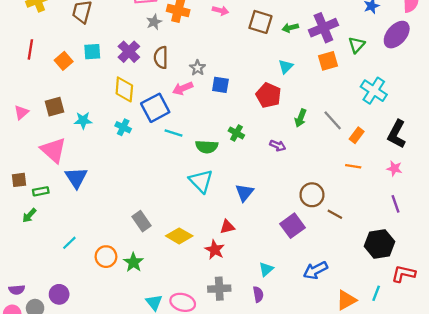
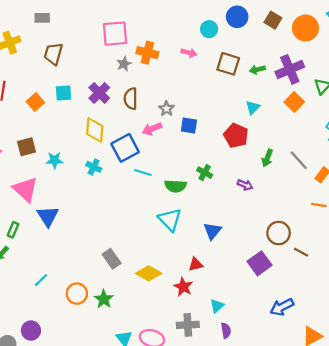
orange square: (328, 61) -> (294, 102), turned -30
green rectangle: (41, 191) -> (13, 230), turned -56
cyan triangle: (266, 269) -> (217, 306), moved

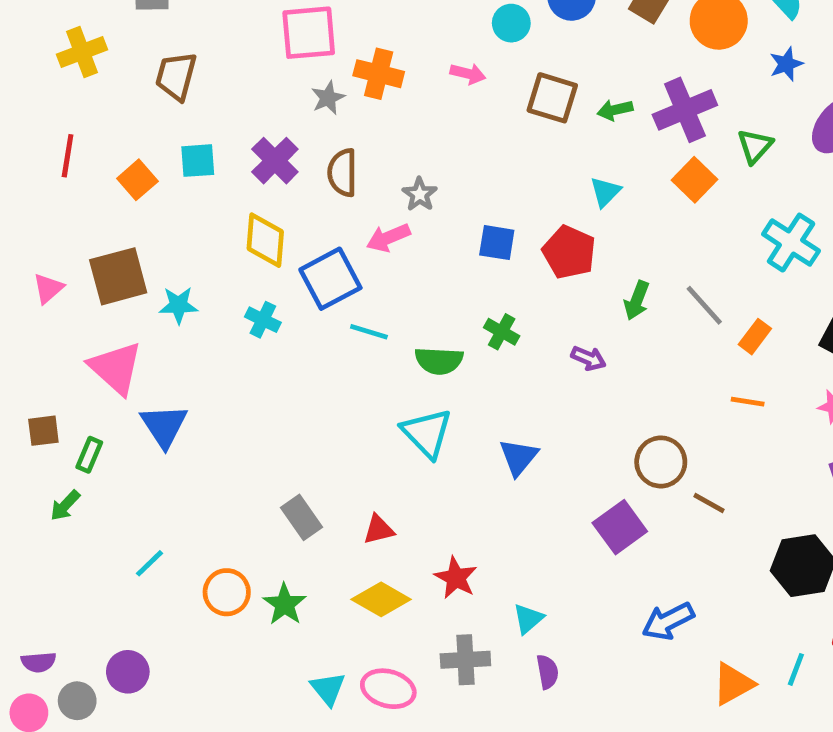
blue square: (189, 125) -> (497, 243), moved
brown square: (26, 147) -> (118, 276), size x1.4
red triangle: (196, 264) -> (379, 530), moved
yellow diamond: (149, 273) -> (381, 599), moved

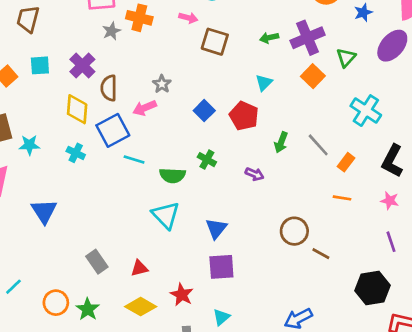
brown square: (552, 98) -> (215, 42), moved
brown semicircle: (342, 173) -> (109, 88), moved
blue square: (497, 243) -> (204, 111), turned 36
blue triangle: (164, 426) -> (44, 211), moved
purple square: (620, 527) -> (221, 267), moved, turned 32

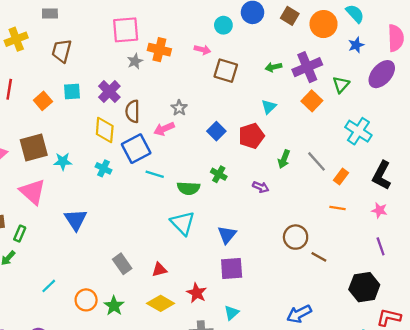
red pentagon: (244, 116) -> (251, 136), turned 30

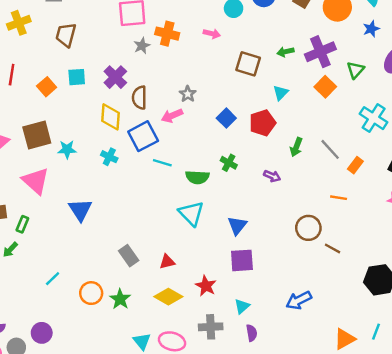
brown square: (226, 71) -> (248, 64), moved
orange line: (337, 208) -> (339, 198), moved
blue arrow: (299, 314) -> (299, 300), moved

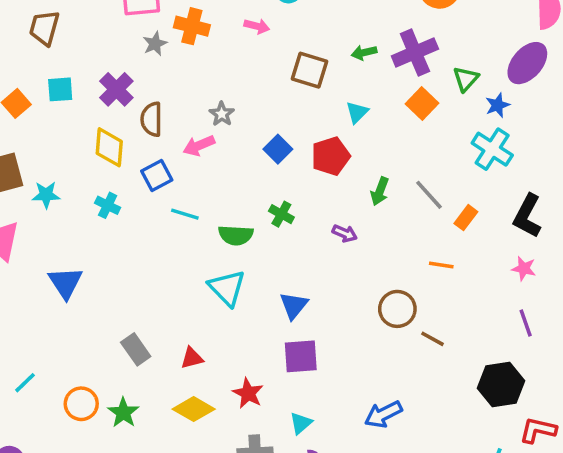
blue star: (371, 29) -> (497, 105), moved
blue square: (143, 136) -> (157, 175), size x0.7

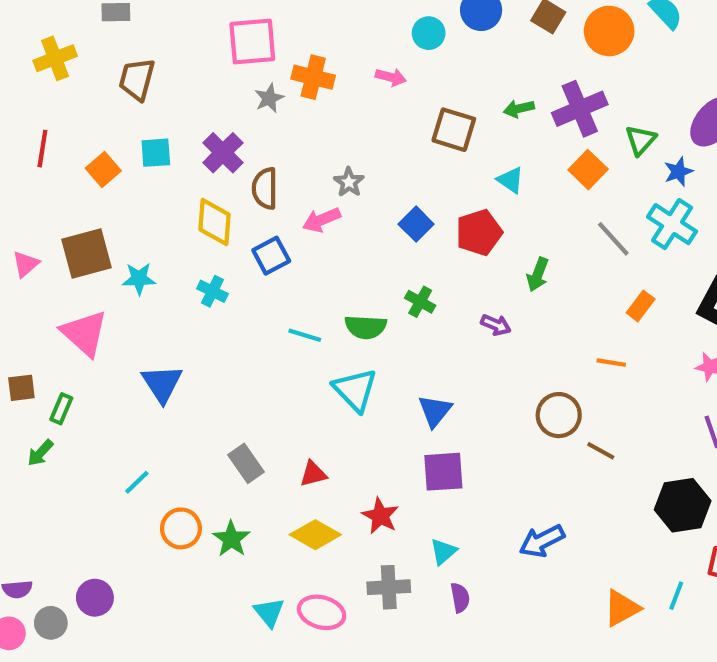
cyan triangle: (357, 112) -> (510, 180), turned -40
gray line: (429, 195) -> (613, 239), moved
cyan line: (185, 214) -> (305, 335), moved
cyan line: (25, 383) -> (137, 482), moved

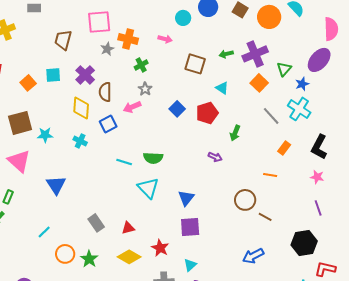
brown trapezoid: (137, 79) -> (63, 40), moved
green cross: (420, 302) -> (141, 65), moved, turned 32
blue arrow: (542, 541) -> (253, 256), moved

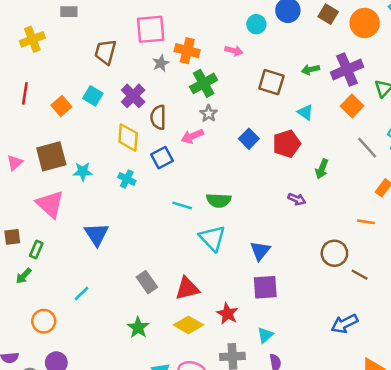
green cross: (141, 65) -> (204, 83), size x1.5
cyan square: (53, 75) -> (93, 96), turned 35
red triangle: (128, 228) -> (187, 288), size x1.5
orange circle: (65, 254) -> (44, 321), moved

